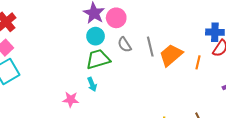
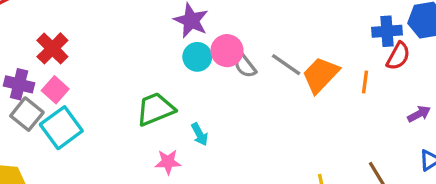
pink circle: (116, 18) -> (227, 51), moved
gray line: (150, 47) -> (286, 65), turned -36
green trapezoid: (98, 59) -> (155, 109), moved

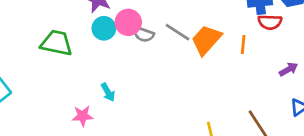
red semicircle: (398, 56) -> (270, 22), turned 65
gray semicircle: (245, 66) -> (144, 34), turned -30
green trapezoid: (155, 109) -> (57, 43), moved, turned 36

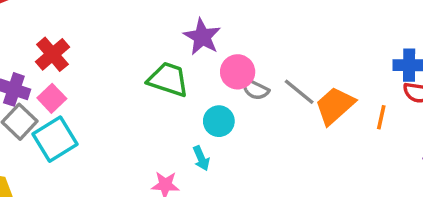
cyan circle: (104, 28) -> (219, 121), moved
green trapezoid: (57, 43) -> (168, 79), moved

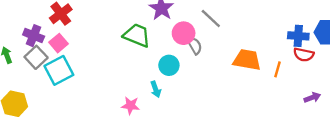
gray semicircle: (255, 89) -> (195, 46), turned -150
gray line: (299, 92) -> (211, 18), moved
orange trapezoid: (335, 106) -> (247, 60), turned 48

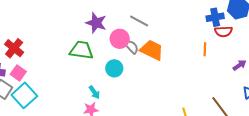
orange trapezoid: (247, 60) -> (152, 50), moved, turned 30
cyan arrow: (156, 89) -> (94, 92), moved

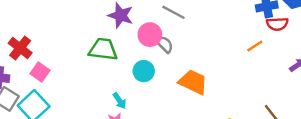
orange line: (205, 49) -> (255, 46), turned 56
orange trapezoid: (152, 50) -> (193, 82), moved
pink square: (18, 73) -> (40, 72), moved

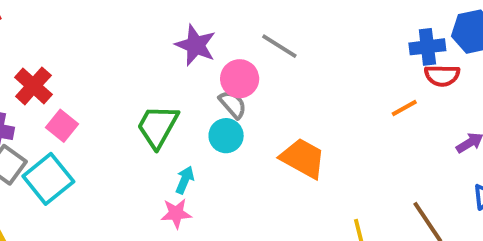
gray semicircle: (164, 44) -> (233, 104), moved
green trapezoid: (103, 49) -> (158, 126), moved, turned -72
cyan arrow: (120, 101) -> (185, 180), turned -126

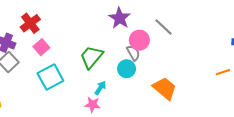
cyan square: (48, 179) -> (50, 77), moved

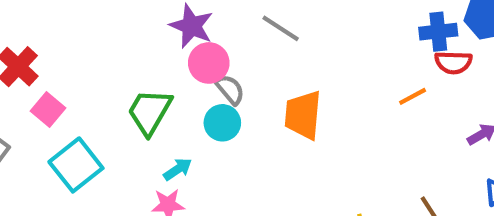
pink circle: (139, 40) -> (209, 63), moved
cyan arrow: (100, 88) -> (178, 169), turned 32
orange trapezoid: (165, 88) -> (303, 115), moved, turned -115

